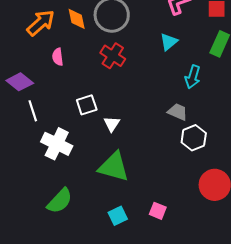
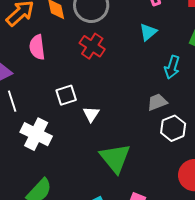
pink semicircle: (58, 57) -> (37, 47), size x1.4
gray trapezoid: (178, 112) -> (157, 102), turned -45
green triangle: (114, 167) -> (115, 158), moved, turned 36

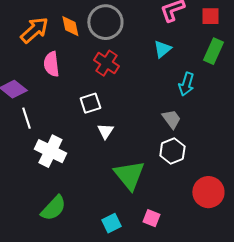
white square: (66, 95) -> (90, 103), moved
gray trapezoid: (157, 102) -> (171, 119), turned 75
white hexagon: (173, 128) -> (172, 151), moved

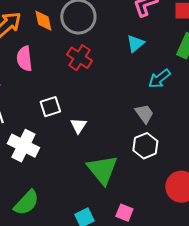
cyan arrow: (186, 84) -> (159, 79), turned 35
white square: (90, 103) -> (50, 107), moved

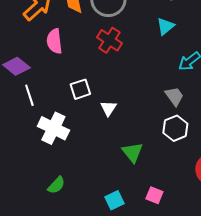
green triangle: (102, 170) -> (132, 152), size x0.7
green semicircle: (26, 203) -> (56, 185), size x0.7

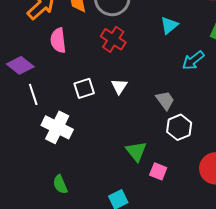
gray trapezoid: (174, 96) -> (165, 100), moved
white triangle: (108, 108) -> (119, 86), moved
green semicircle: (56, 185) -> (60, 184), turned 114
pink square: (154, 195) -> (158, 171), moved

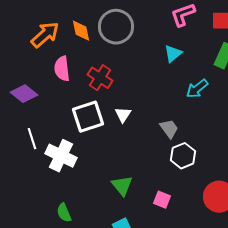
red cross: (113, 39) -> (100, 78), moved
white square: (84, 88) -> (88, 117), size x1.5
white line: (33, 94) -> (32, 139), moved
green triangle: (136, 151) -> (122, 186), moved

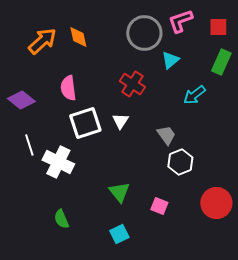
gray circle: (116, 27) -> (144, 33), moved
pink semicircle: (62, 69) -> (68, 88), moved
red cross: (100, 78) -> (132, 84), moved

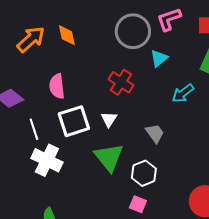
white line: (29, 145) -> (34, 129), moved
white hexagon: (180, 162) -> (144, 173), moved
green triangle: (119, 192) -> (109, 157), moved, size x1.4
pink square: (159, 206) -> (138, 204), moved

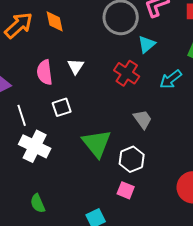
red cross: (121, 82) -> (127, 73), moved
white triangle: (109, 119) -> (76, 66), moved
white square: (74, 121) -> (62, 107), size x0.6

